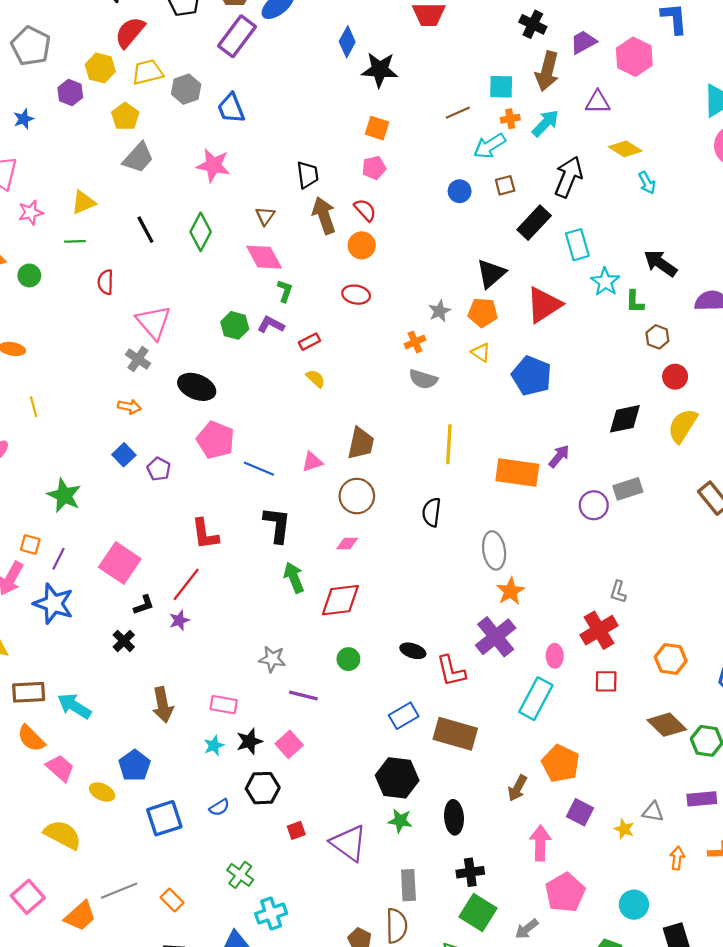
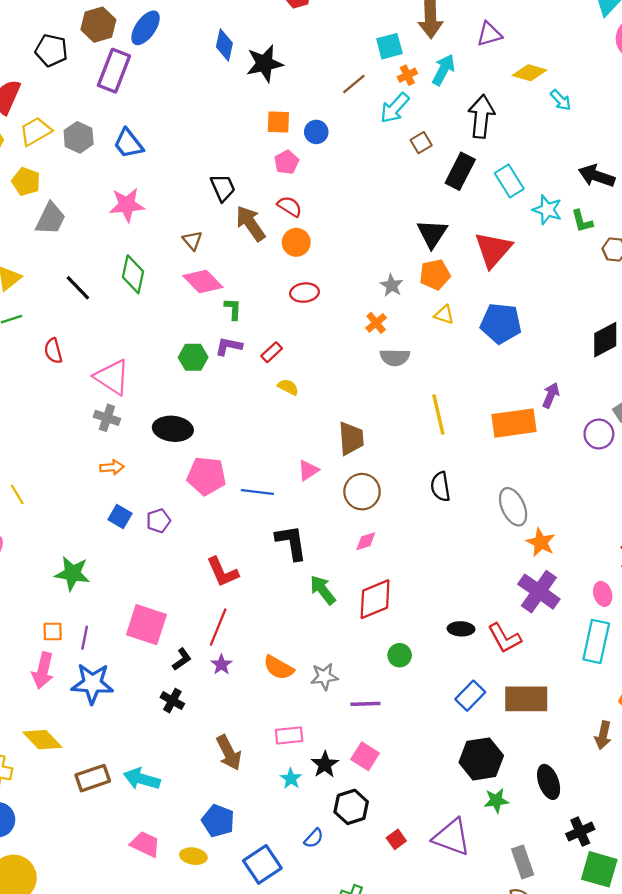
blue circle: (460, 191) -> (316, 132), moved
purple pentagon: (159, 469) -> (158, 521), turned -30
orange semicircle: (31, 738) -> (279, 668), moved

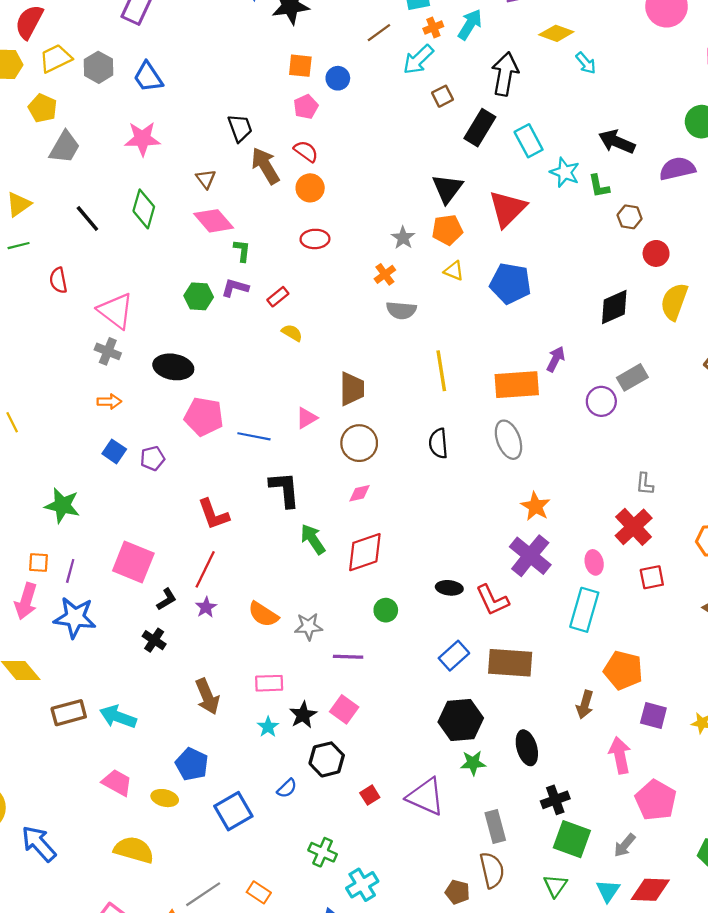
gray ellipse: (513, 507) -> (508, 440), moved

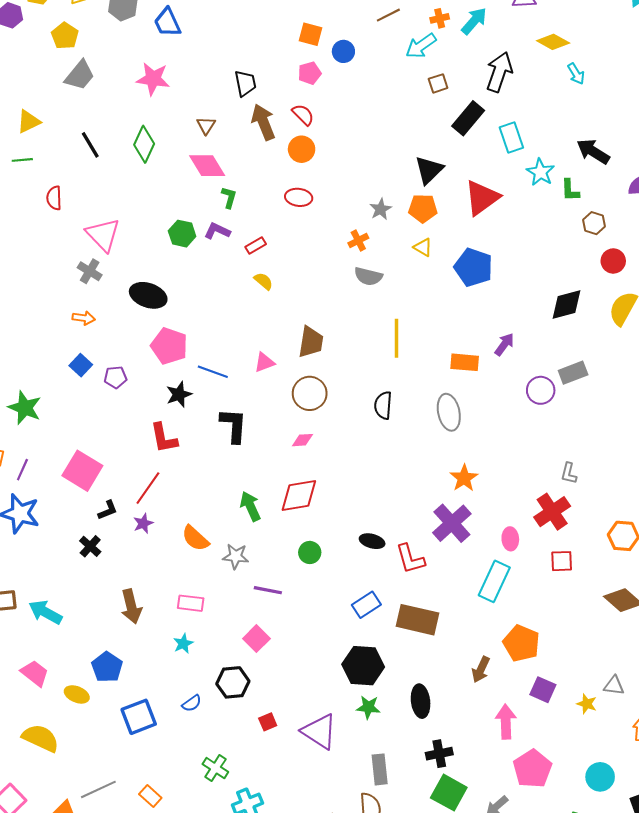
orange rectangle: (517, 385) -> (465, 362), size x0.7
green arrow: (313, 539) -> (250, 506), moved
black star: (303, 715) -> (179, 394), moved

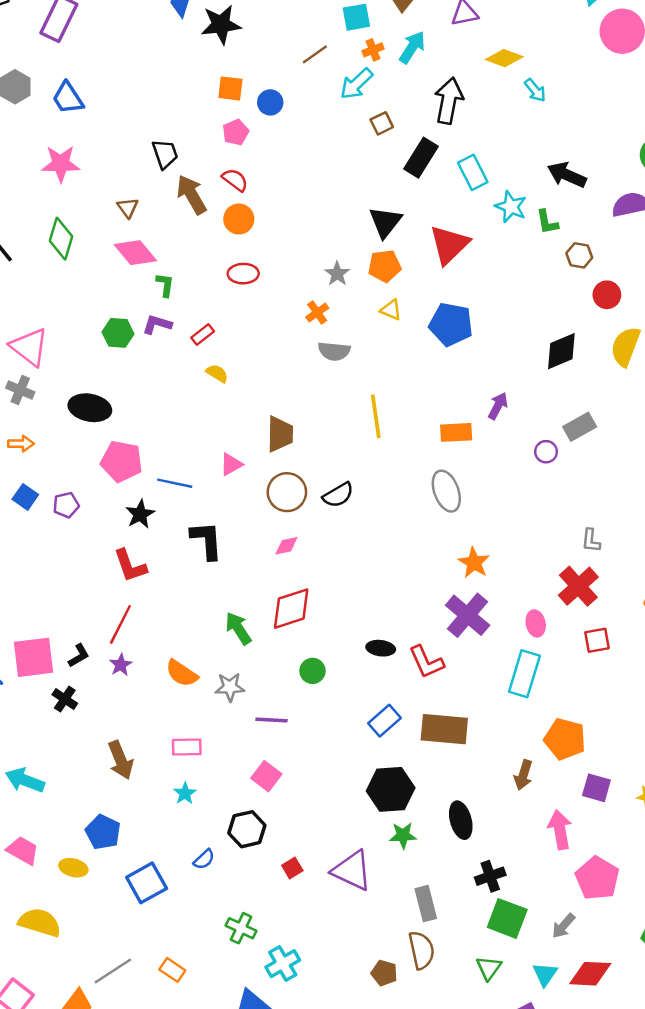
purple circle: (541, 390) -> (546, 452), size x0.7
black semicircle: (383, 405) -> (338, 495), moved, turned -116
pink square: (82, 471) -> (34, 657), moved, turned -30

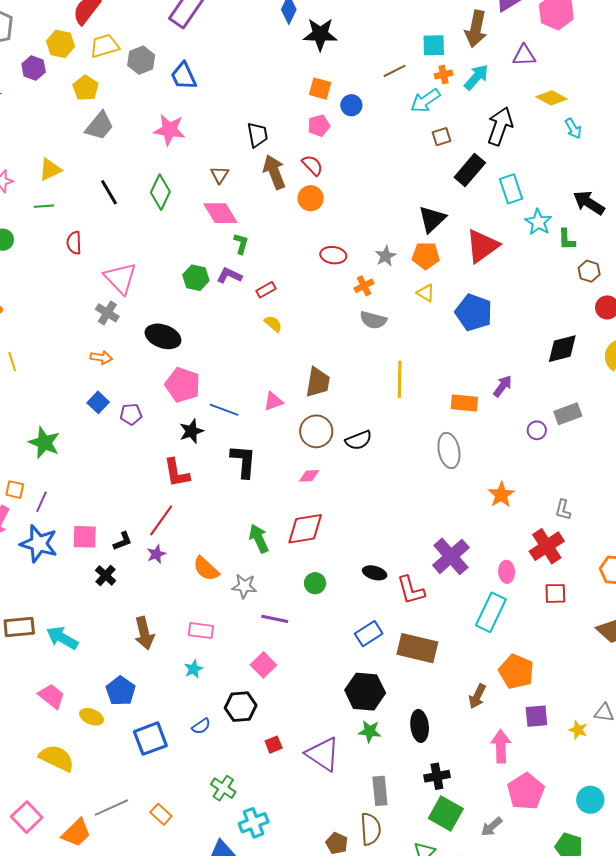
red ellipse: (243, 274) -> (333, 255), moved
orange star: (474, 563) -> (501, 495), moved
pink square: (34, 657) -> (85, 537), size x0.7
purple square: (596, 788) -> (536, 716), turned -30

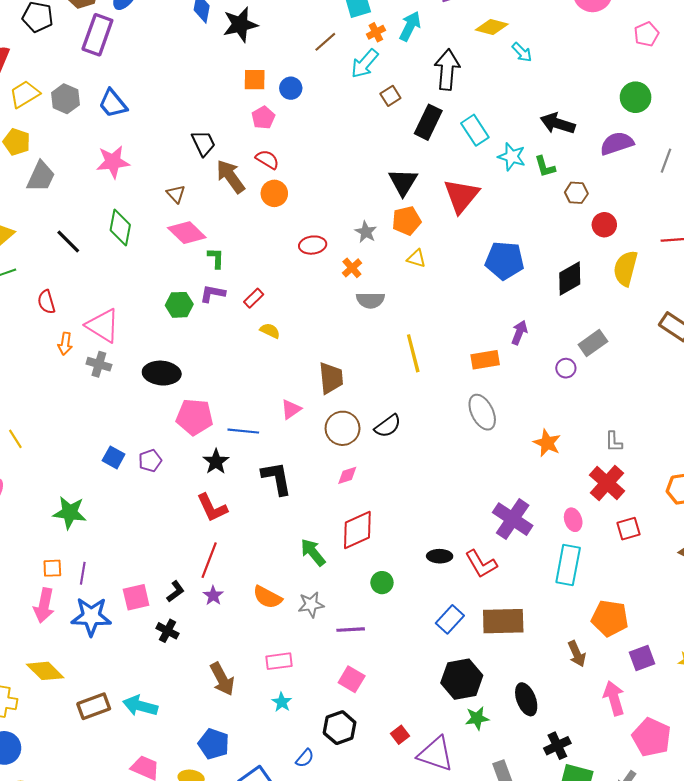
blue pentagon: (474, 312) -> (505, 260), moved
orange arrow: (101, 358) -> (65, 344), moved, turned 105
brown arrow: (477, 696) -> (577, 654), turned -35
red square: (274, 745) -> (400, 735), moved

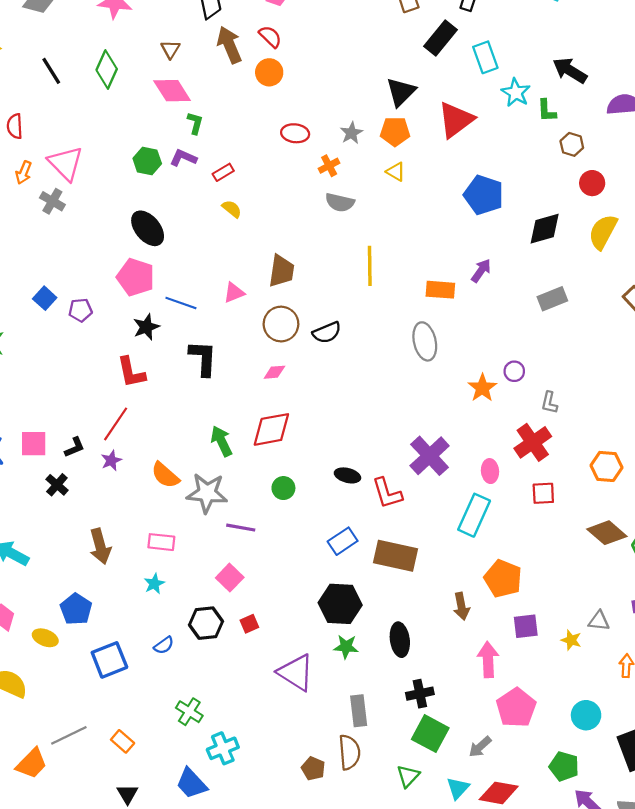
purple circle: (566, 368) -> (514, 371), moved
black ellipse: (162, 373) -> (148, 228), moved, turned 32
gray star: (311, 605) -> (207, 493), size x1.5
red square: (400, 735) -> (249, 624), moved

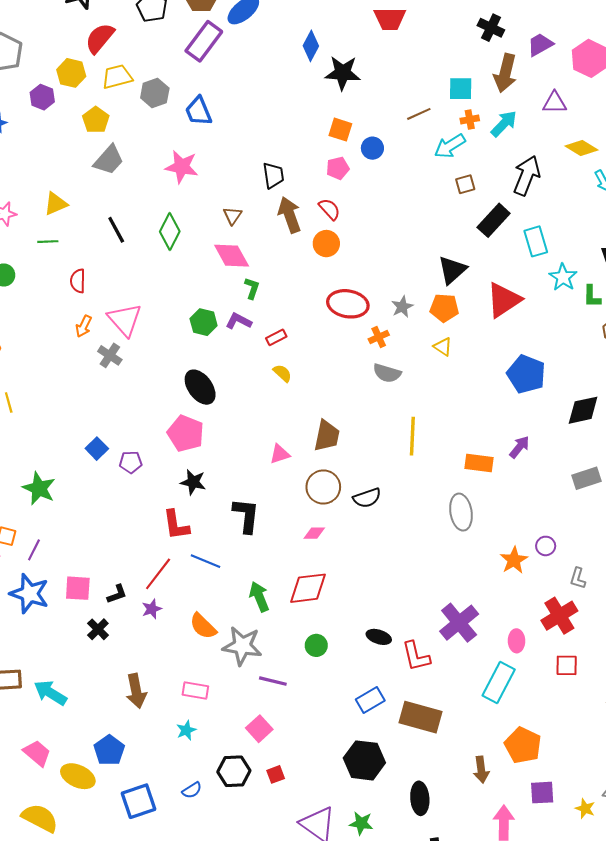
red ellipse: (295, 133) -> (348, 304), size x1.5
blue line: (181, 303) -> (205, 561), moved
black star: (146, 327) -> (193, 482), turned 30
yellow ellipse: (45, 638) -> (78, 776), size x1.4
green star: (346, 647) -> (361, 823), moved

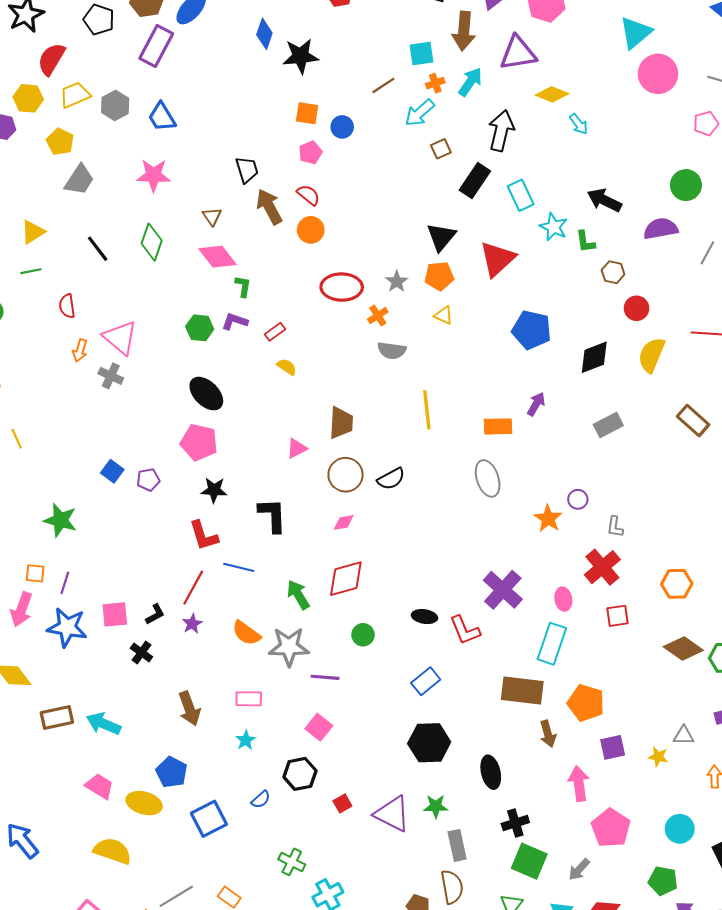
purple triangle: (555, 103) -> (518, 53), size x1.5
brown rectangle: (420, 717) -> (522, 690), moved
red square: (276, 774) -> (342, 803), moved

